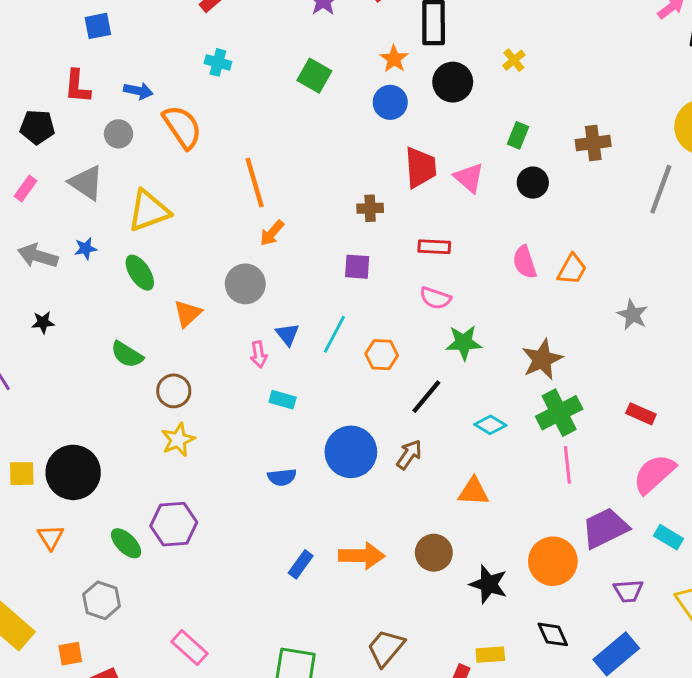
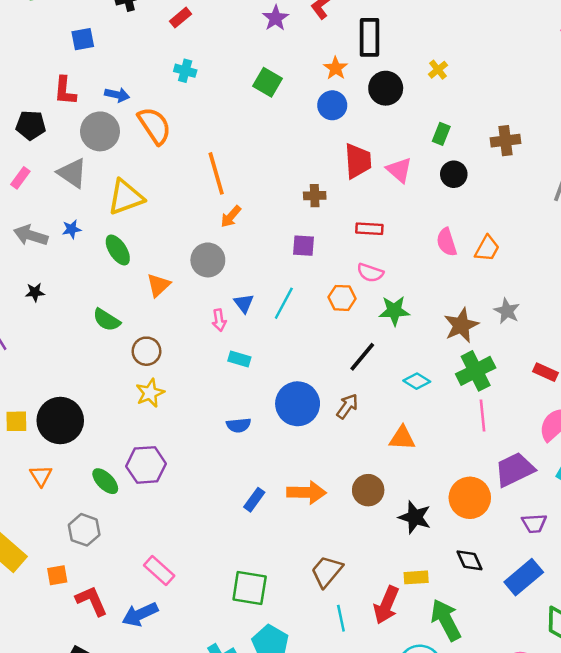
gray circle: (118, 134) -> (100, 131), size x1.6
gray star: (632, 315) -> (507, 311), moved
orange hexagon: (382, 355) -> (342, 298), moved

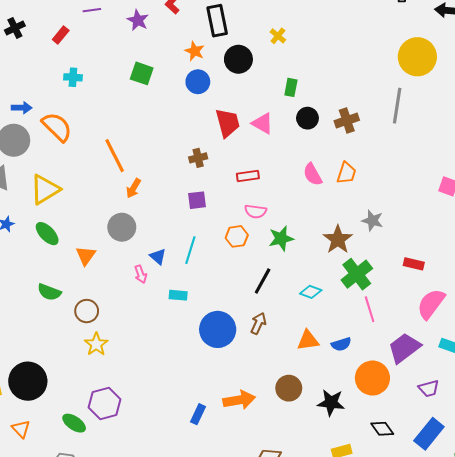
brown cross: (506, 141) -> (347, 120), moved
cyan rectangle: (239, 359) -> (178, 295), moved
blue semicircle: (239, 425) -> (341, 344), moved

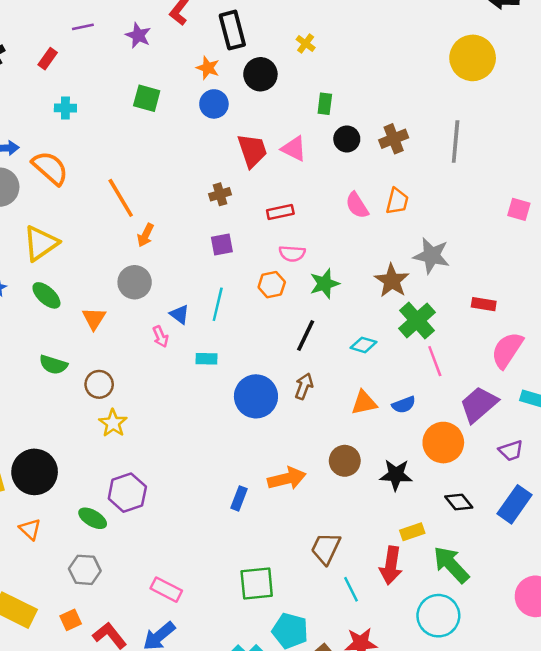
gray line: (397, 106) -> (456, 142), moved
gray star: (372, 221) -> (432, 256), size x1.4

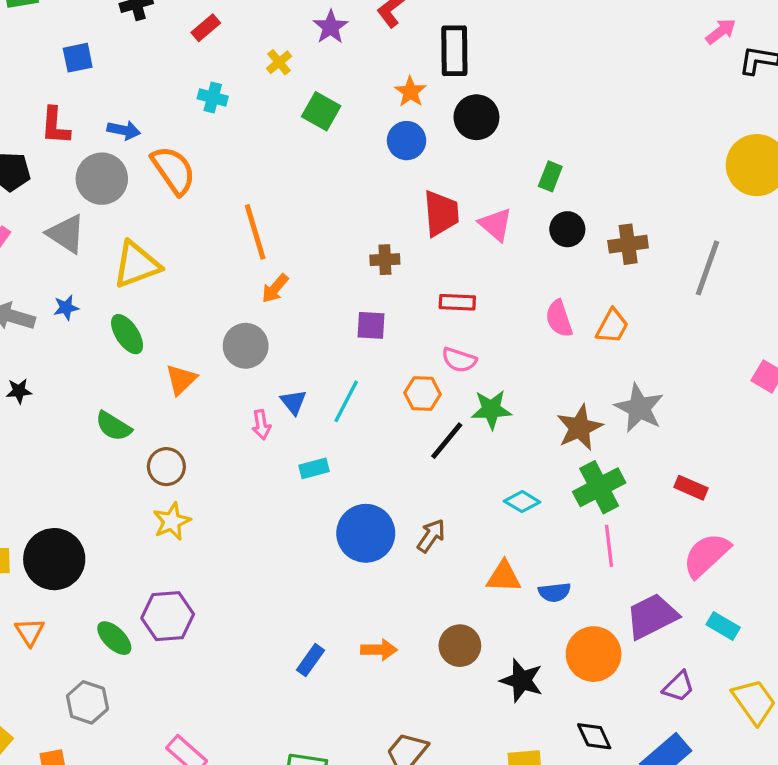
yellow cross: (306, 44) -> (279, 62), moved
black line: (306, 335) -> (447, 441), moved
cyan rectangle: (207, 359) -> (314, 468), turned -30
purple trapezoid: (511, 451) -> (679, 687), turned -40
orange arrow: (287, 478) -> (379, 650), size x0.7

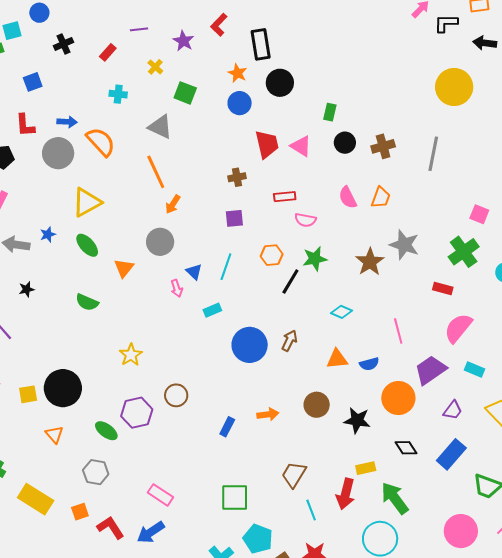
gray triangle: (66, 234) -> (160, 127), moved
pink semicircle: (459, 360) -> (305, 220), moved
brown circle: (166, 467) -> (176, 395), moved
green cross: (599, 487) -> (464, 252), moved

